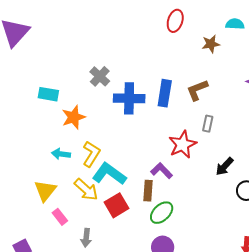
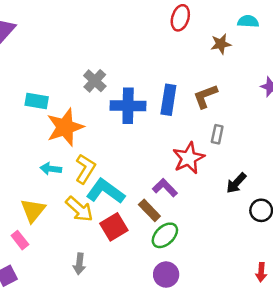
orange star: (74, 117) -> (65, 127), size x1.4
brown rectangle: (148, 191) -> (149, 210), turned -48
pink rectangle: (60, 217) -> (20, 240), moved

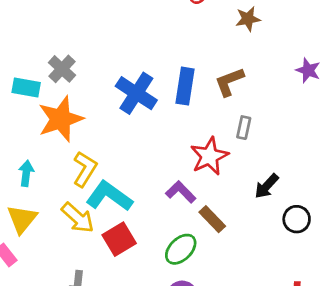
gray cross: (95, 81) -> (62, 69), moved
blue cross: (128, 106) -> (136, 93), turned 32
cyan arrow: (51, 169) -> (26, 173), moved, turned 90
brown rectangle: (149, 210) -> (212, 219), moved

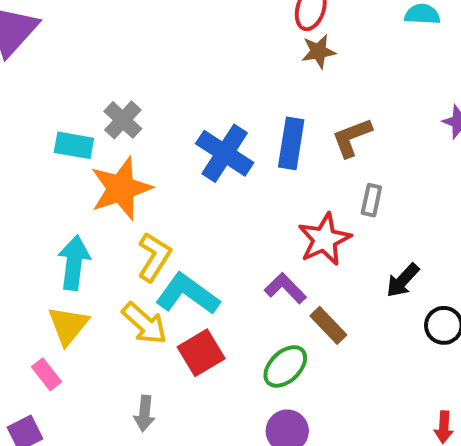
brown star: (248, 19) -> (319, 51), moved
cyan arrow: (26, 173) -> (74, 263), size x1.5

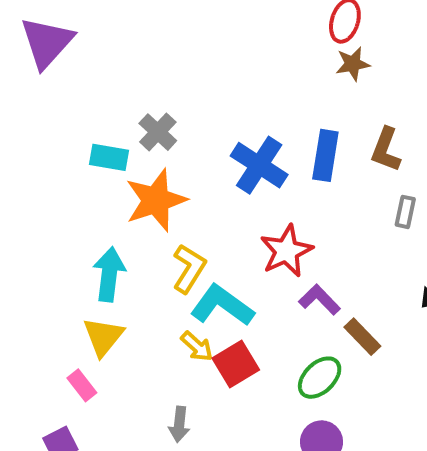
brown L-shape: (352, 138) -> (386, 150), turned -48
red star: (324, 239) -> (286, 251), moved
yellow arrow: (144, 323) -> (197, 346), moved, size x0.7

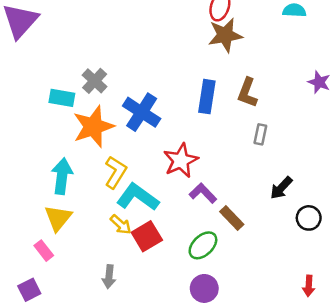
brown star: (353, 64) -> (225, 35), size x1.5
blue cross: (259, 165) -> (142, 112), moved

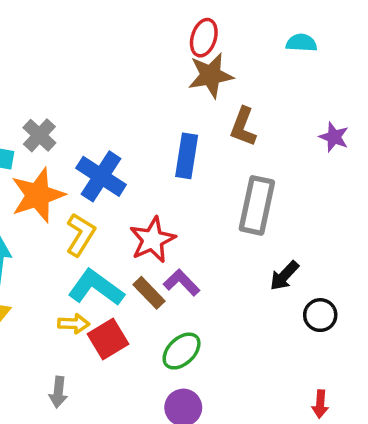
brown L-shape: (247, 93) -> (243, 127), moved
gray rectangle: (260, 134) -> (257, 205), size x2.0
yellow L-shape: (115, 172) -> (81, 235), moved
brown rectangle: (232, 218) -> (149, 293), moved
yellow arrow: (121, 224) -> (74, 324), turned -40

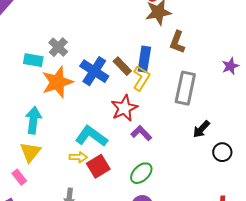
purple star: (334, 137) -> (230, 66), moved, turned 30
yellow L-shape: (81, 235) -> (141, 78), moved
brown rectangle: (149, 293) -> (122, 66), moved

